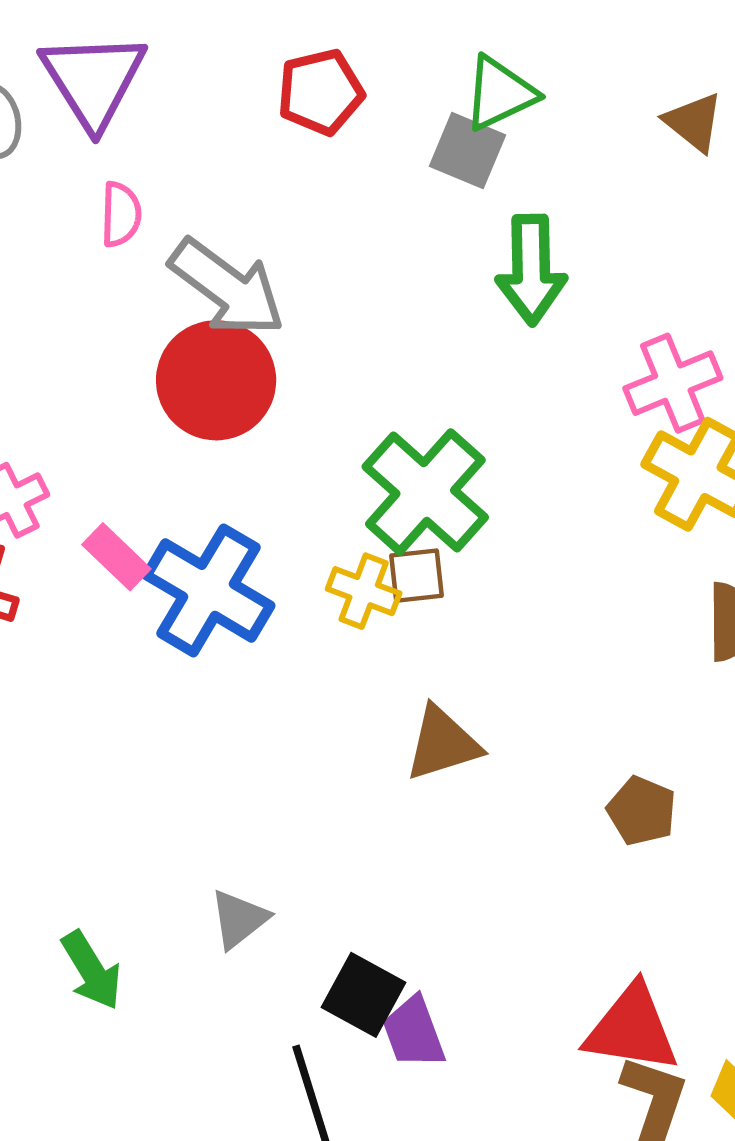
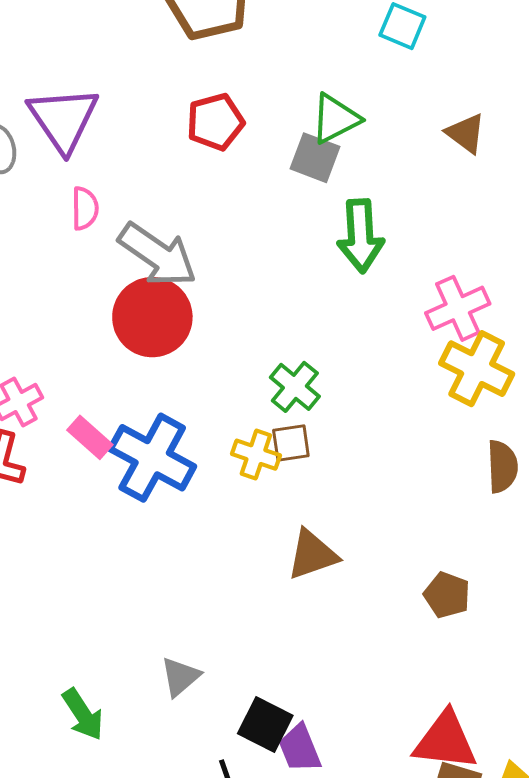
green cross: (425, 492) -> (295, 387), size x0.6

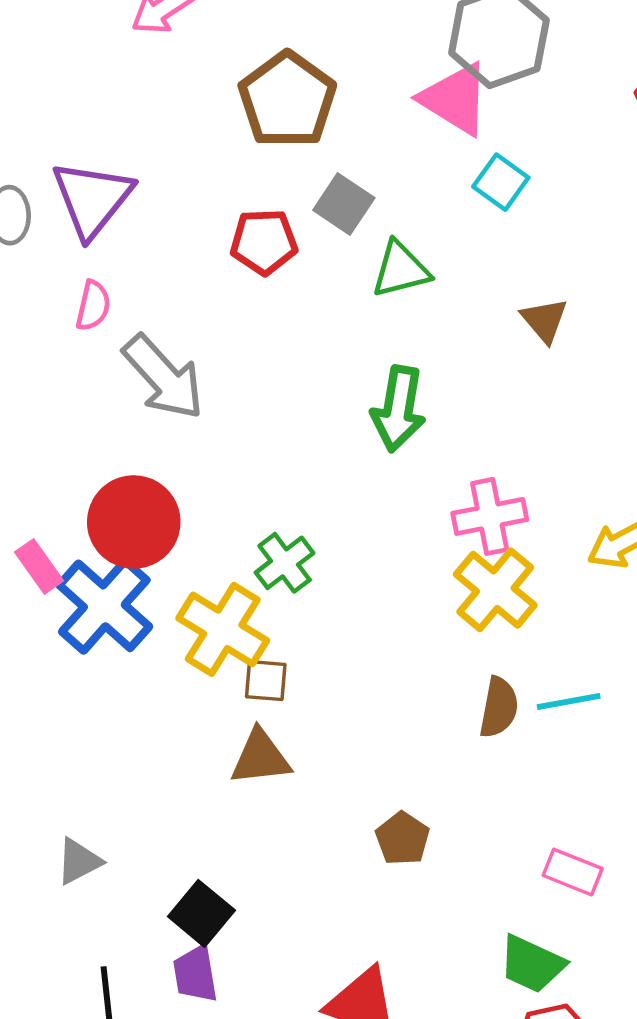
gray square: (315, 158) -> (344, 204), moved
red circle: (152, 317) -> (134, 522), moved
brown square: (291, 443) -> (266, 681), moved
yellow cross: (256, 455) -> (223, 629), size x1.6
black square: (265, 724) -> (201, 913), moved

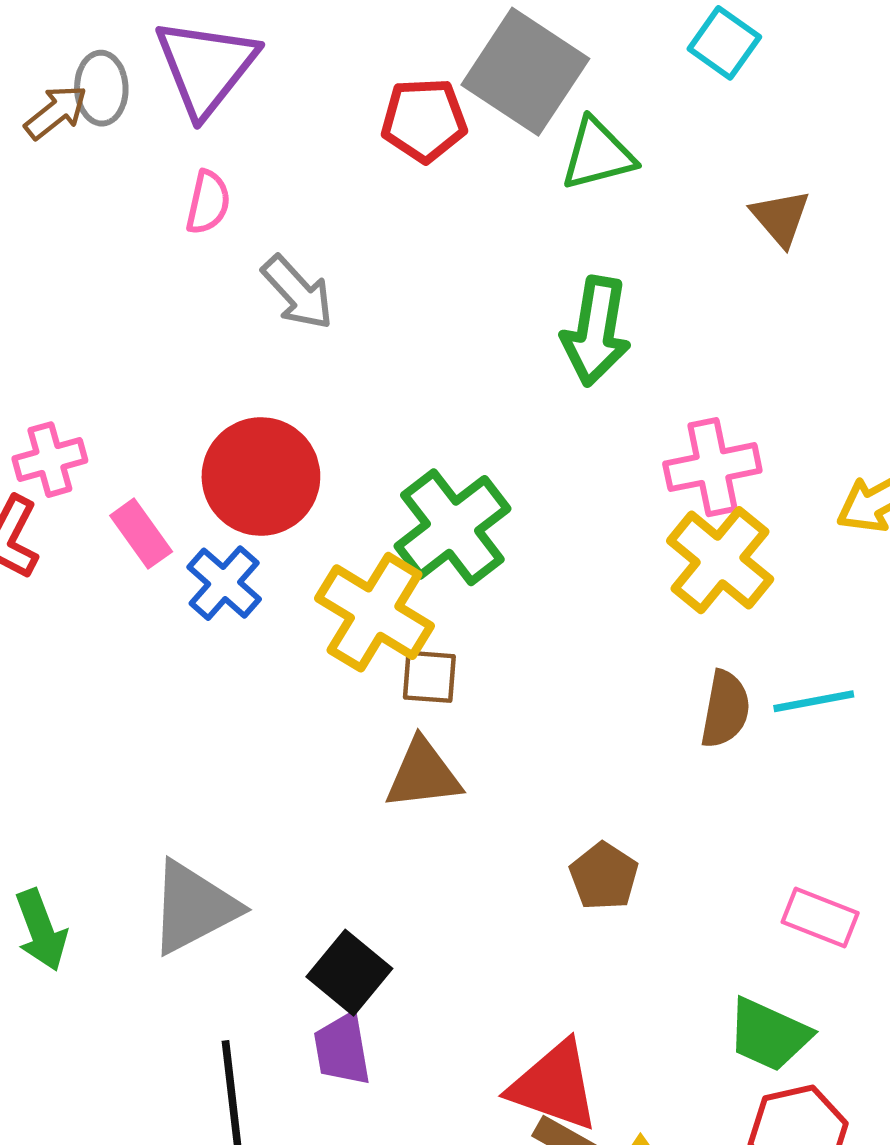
gray square: (344, 204) -> (525, 72), size x1.6
gray arrow: (163, 377) -> (298, 293), size x0.7
green cross: (285, 563) -> (452, 527), size x1.5
blue cross: (104, 606) -> (224, 583), size x0.6
gray triangle: (79, 861) -> (193, 907), size x1.6

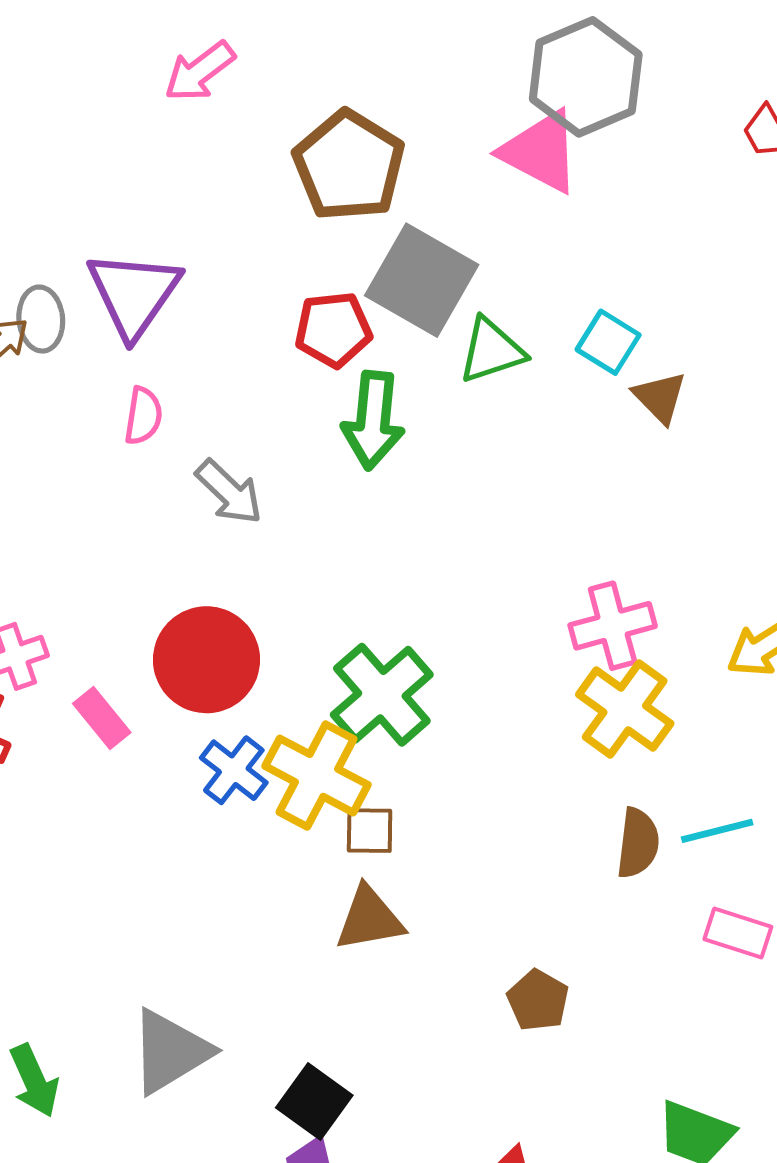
cyan square: (724, 43) -> (608, 342), moved
green arrow: (596, 331) -> (373, 420), moved
blue cross: (224, 583) -> (234, 770), moved
pink rectangle: (820, 918) -> (738, 933), moved

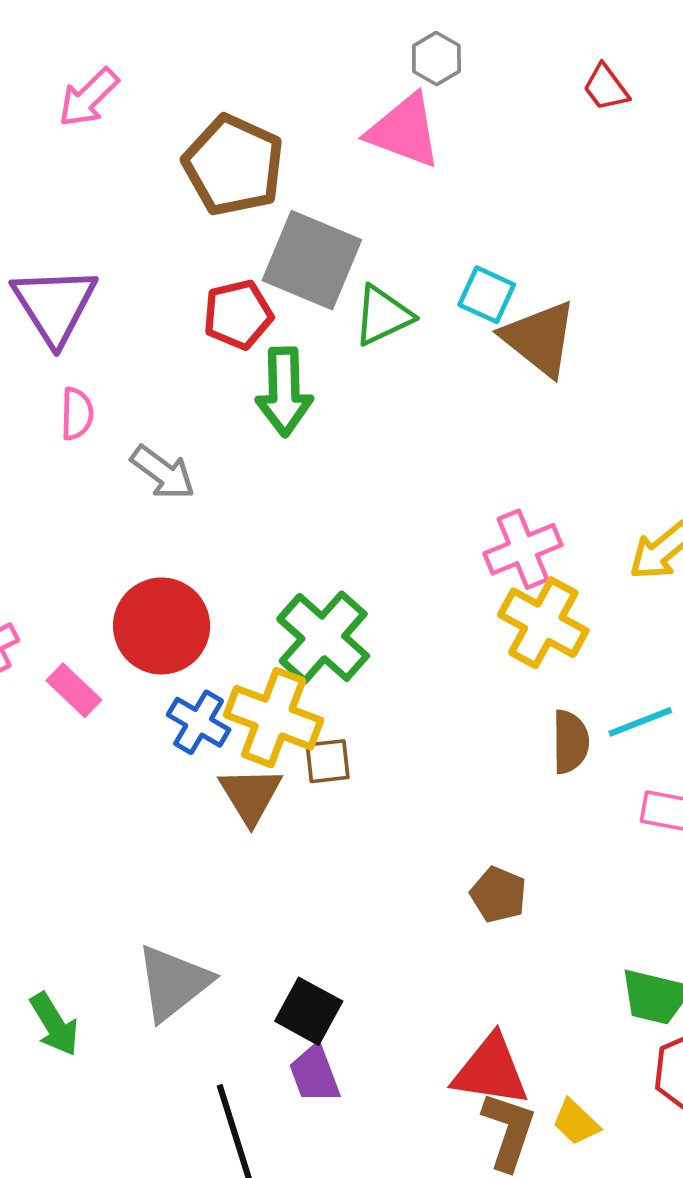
gray hexagon: (586, 77) -> (436, 59), size x0.5
brown triangle: (660, 397) -> (540, 338), size x1.6
brown triangle: (369, 919) -> (251, 795), moved, turned -44

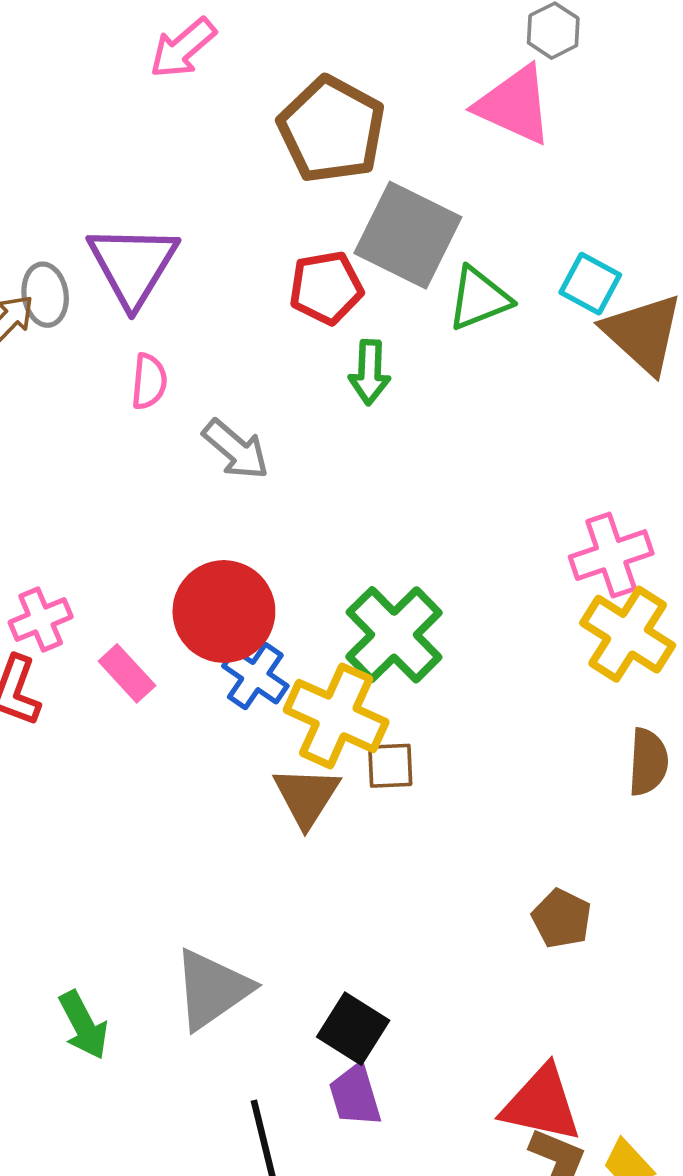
green arrow: (284, 392) -> (370, 372), size x0.7
blue cross: (199, 722) -> (255, 676), moved

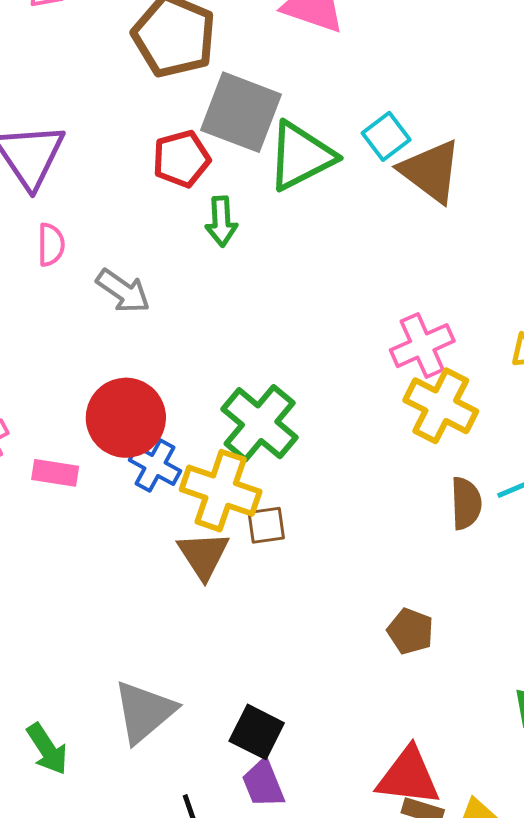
cyan square: (590, 284) -> (386, 136), turned 30
green triangle: (479, 298) -> (301, 156), size x1.4
pink rectangle: (127, 673) -> (55, 473), turned -33

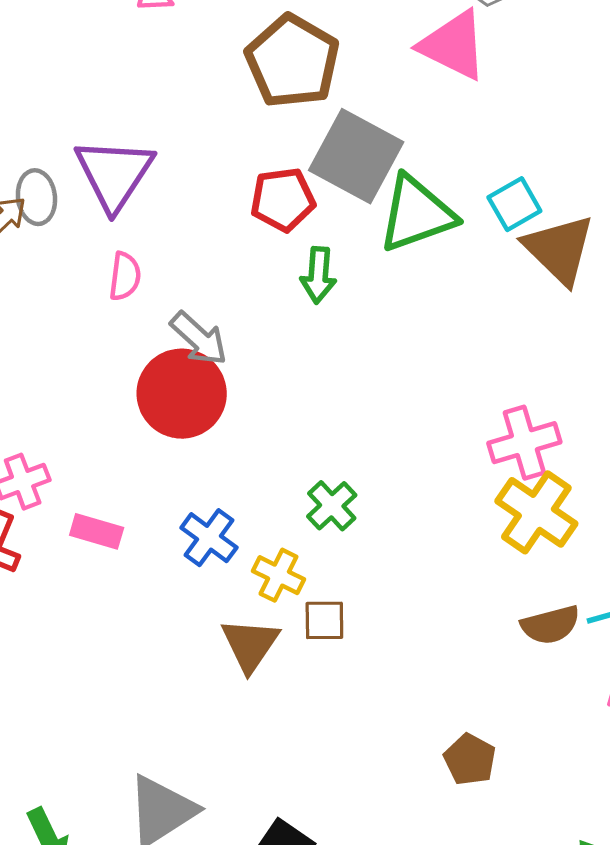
red circle: (126, 418) -> (182, 394), moved
green cross: (260, 423) -> (332, 506), size x0.6
yellow cross: (221, 491) -> (279, 575), size x0.6
brown semicircle: (466, 503) -> (550, 625), turned 70

